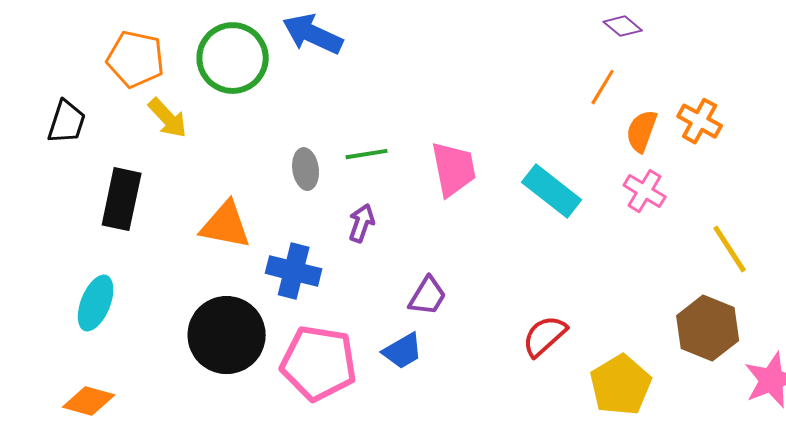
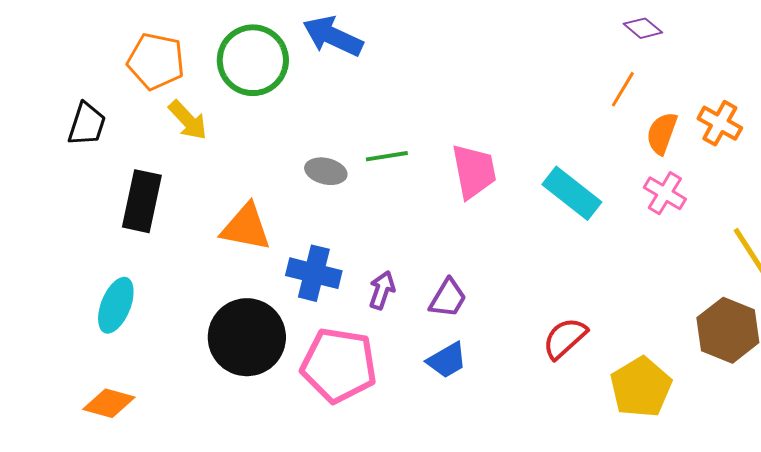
gray ellipse: (306, 169) -> (326, 171), turned -69
purple arrow: (362, 223) -> (382, 290), moved
blue trapezoid: (403, 351) -> (447, 360), moved

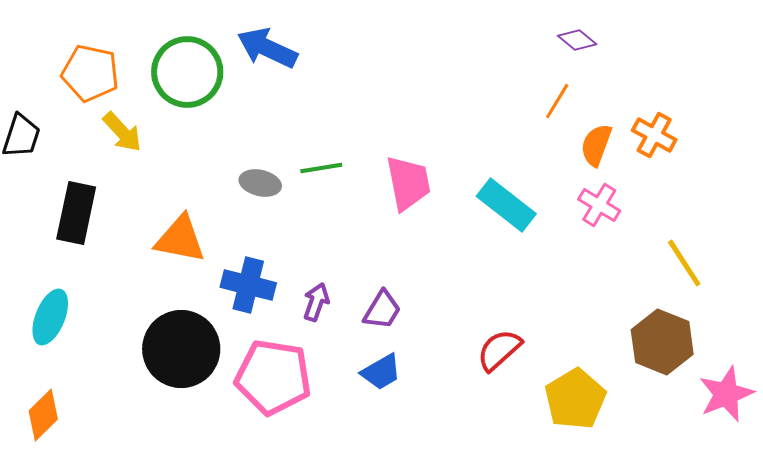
orange diamond: (109, 403) -> (43, 415), turned -60

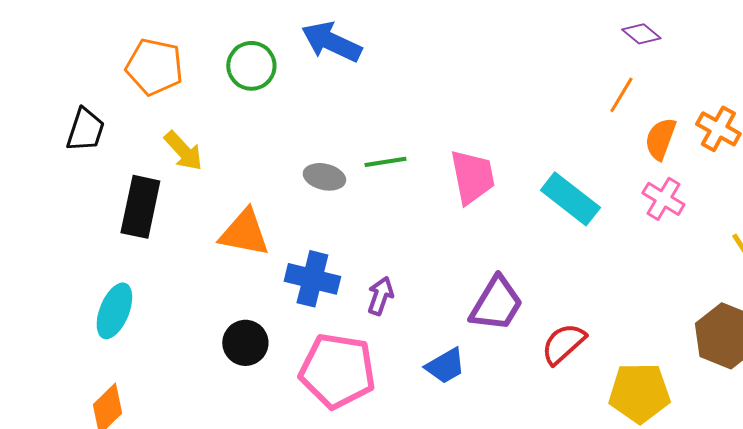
green circle: (187, 72) -> (251, 66), size x0.7
yellow arrow: (122, 132) -> (183, 151), moved
purple trapezoid: (382, 310) -> (496, 304), moved, size x1.4
black circle: (181, 349) -> (245, 343), size x0.6
yellow pentagon: (575, 399) -> (639, 393), turned 30

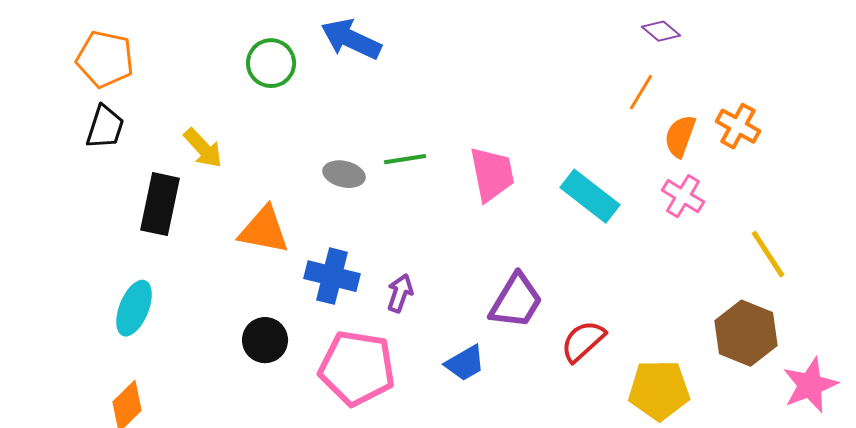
orange pentagon: (154, 67) -> (105, 59), moved

